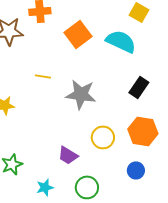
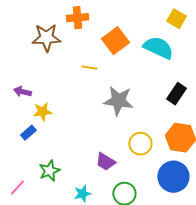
yellow line: (43, 76) -> (89, 68), moved
blue circle: (136, 170) -> (173, 177), size x1.8

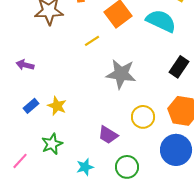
yellow line: (89, 68) -> (92, 41), turned -42
yellow star: (42, 112) -> (57, 106), moved, turned 30

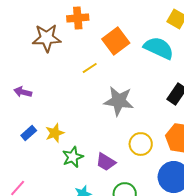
yellow star: (57, 106) -> (55, 133), turned 30
green star: (52, 144) -> (73, 157), moved

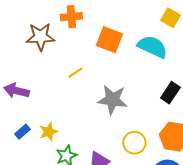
orange square: (116, 41) -> (109, 40), turned -32
yellow line: (90, 68) -> (75, 73), moved
purple arrow: (23, 92) -> (16, 91), size x1.4

